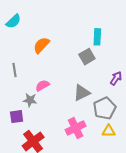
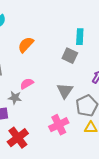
gray square: (87, 57) -> (70, 56), turned -35
gray triangle: (82, 93) -> (65, 91), turned -30

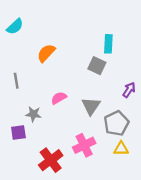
pink semicircle: (27, 84) -> (59, 98), moved
red cross: (18, 138) -> (51, 160), moved

